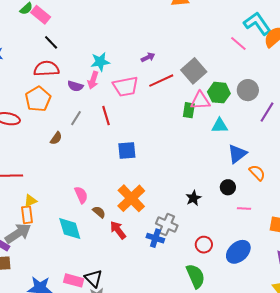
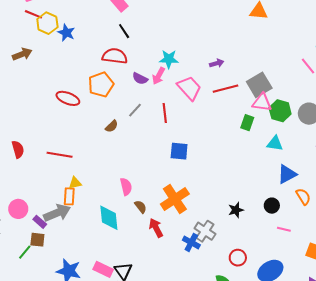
pink trapezoid: (125, 86) -> (189, 88), turned -132
pink triangle: (200, 101) -> (262, 102), moved

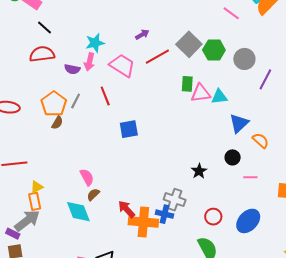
orange pentagon: (101, 85) -> (54, 104), moved
pink triangle: (262, 102) -> (201, 93), moved
green hexagon: (280, 111) -> (214, 50), moved
orange cross: (175, 199) -> (143, 222), moved, turned -36
brown semicircle: (141, 207) -> (93, 194), moved, turned -80

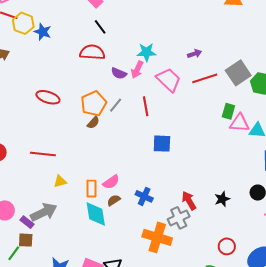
pink semicircle: (87, 177) -> (111, 182), turned 72
gray cross: (175, 200) -> (179, 218), moved, turned 35
orange rectangle: (35, 201) -> (92, 189), moved
red arrow: (126, 209) -> (189, 201), moved
blue cross: (165, 214) -> (144, 196), moved

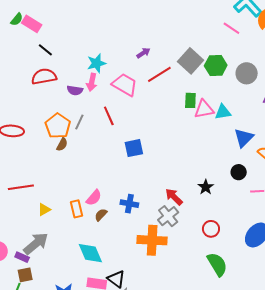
cyan diamond: (96, 214) -> (90, 253), moved
red circle: (227, 246) -> (211, 229), moved

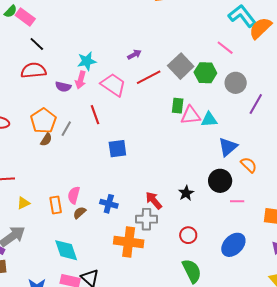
pink line: (231, 28) -> (225, 48), moved
gray line: (79, 122) -> (66, 129), moved
black circle: (239, 172) -> (220, 181), size x1.5
pink semicircle: (94, 198) -> (74, 195), turned 150
gray cross: (168, 216) -> (146, 219), turned 35

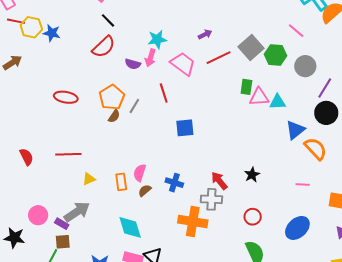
red semicircle: (33, 70) -> (104, 47), turned 140
orange semicircle: (249, 165) -> (315, 149), size x1.4
black circle: (220, 181) -> (326, 113), moved

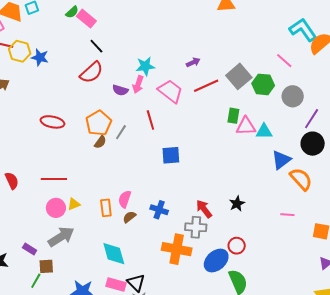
pink circle: (38, 215) -> (56, 208), moved
purple rectangle: (62, 224) -> (30, 249), moved
blue ellipse: (297, 228) -> (216, 260), moved

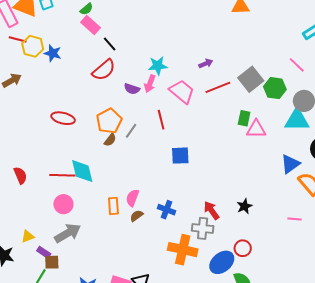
pink rectangle: (86, 19) -> (91, 25), moved
cyan triangle: (264, 131) -> (297, 120), moved, size x1.5
yellow triangle: (74, 204) -> (28, 236), moved
purple rectangle: (30, 249) -> (44, 252), moved
cyan diamond: (114, 254) -> (82, 171), moved

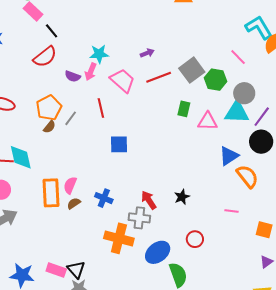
pink triangle: (256, 129) -> (208, 121), moved
orange rectangle: (113, 206) -> (51, 193), size x1.6
red circle: (243, 248) -> (195, 239), moved

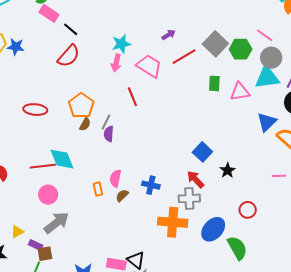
pink line: (238, 57) -> (265, 35), moved
purple semicircle: (73, 76) -> (109, 134), moved, turned 84
gray line: (71, 118) -> (106, 122), moved
blue square: (119, 144) -> (202, 152), moved, turned -36
orange rectangle: (51, 193) -> (98, 189), size x0.5

